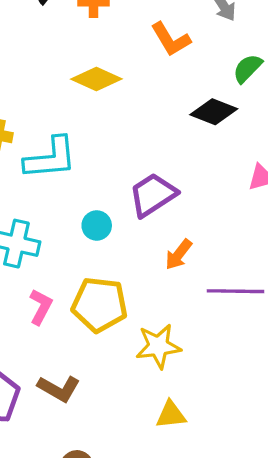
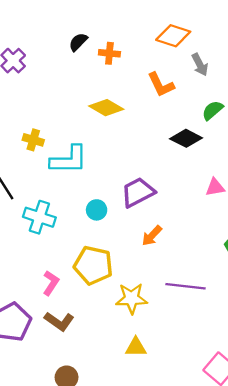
purple line: (235, 291) -> (186, 286), moved
pink L-shape: (41, 307) -> (51, 283), moved

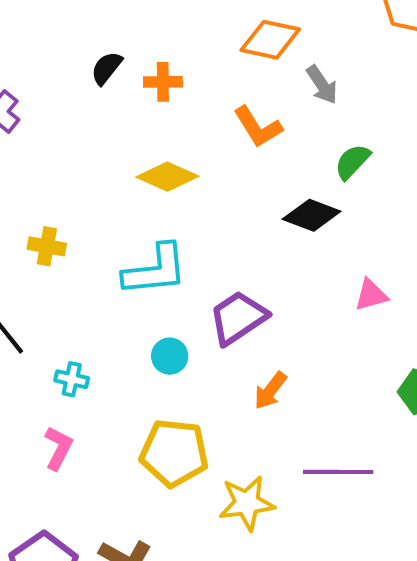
cyan L-shape: (69, 160) -> (155, 270), moved
cyan cross: (39, 217) -> (72, 379), size x0.6
pink L-shape: (51, 283) -> (58, 448), moved

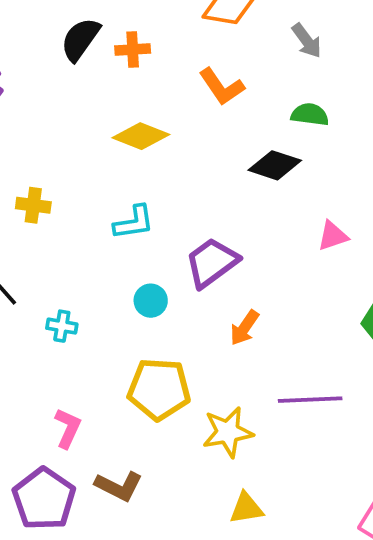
black semicircle: (107, 68) -> (80, 39), size x1.4
gray arrow: (322, 85) -> (307, 41), moved
green semicircle: (352, 162) -> (310, 115), turned 57
cyan L-shape: (155, 270) -> (134, 222), size x0.7
pink L-shape: (58, 448) -> (68, 428), moved

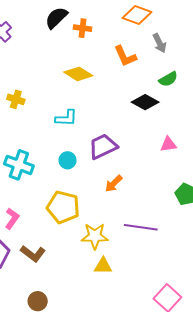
gray arrow: (307, 41) -> (159, 43), moved
green semicircle: (310, 115) -> (168, 79), turned 132
cyan cross: (62, 326) -> (19, 165), size x1.8
yellow triangle: (246, 508) -> (103, 266), moved

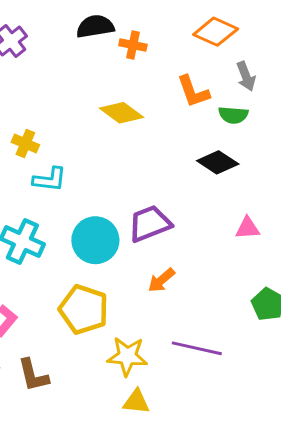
black semicircle: (56, 18) -> (95, 26), turned 30
green semicircle: (168, 79) -> (233, 115), moved, turned 30
cyan L-shape: (66, 118) -> (50, 179), moved
cyan circle: (68, 160) -> (95, 240), size x1.8
brown L-shape: (33, 254) -> (33, 375), turned 35

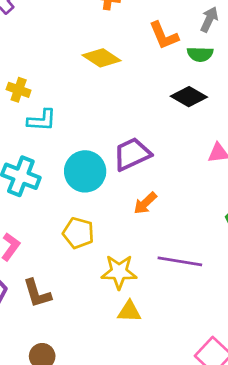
gray arrow: (246, 76) -> (209, 19), turned -130
yellow pentagon: (84, 309) -> (78, 233), size x0.7

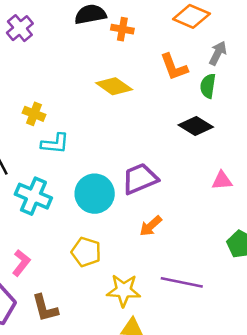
green semicircle: (200, 54) -> (208, 86), turned 95

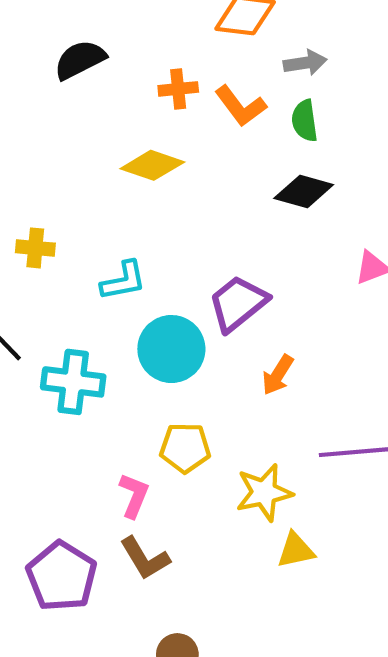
orange cross: (122, 29) -> (178, 89), moved
gray arrow: (218, 53) -> (305, 63), turned 70
cyan L-shape: (55, 143) -> (123, 281), moved
pink L-shape: (21, 263) -> (134, 496), moved

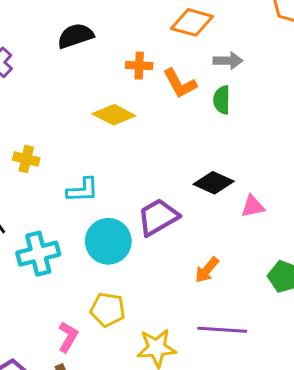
black diamond: (304, 191) -> (214, 183), moved
orange arrow: (278, 375) -> (207, 270), moved
cyan cross: (73, 382) -> (38, 254), turned -30

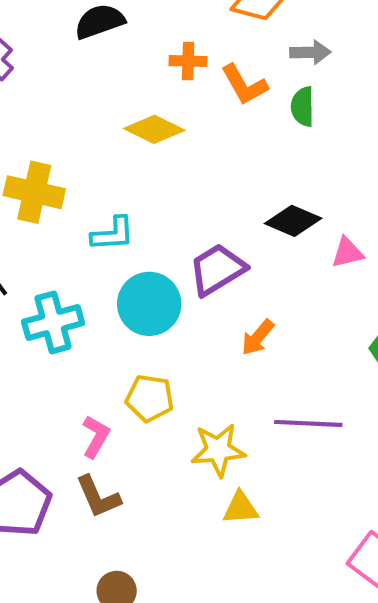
yellow cross: (26, 159) -> (34, 192), size x1.6
orange arrow: (207, 270) -> (258, 337), moved

